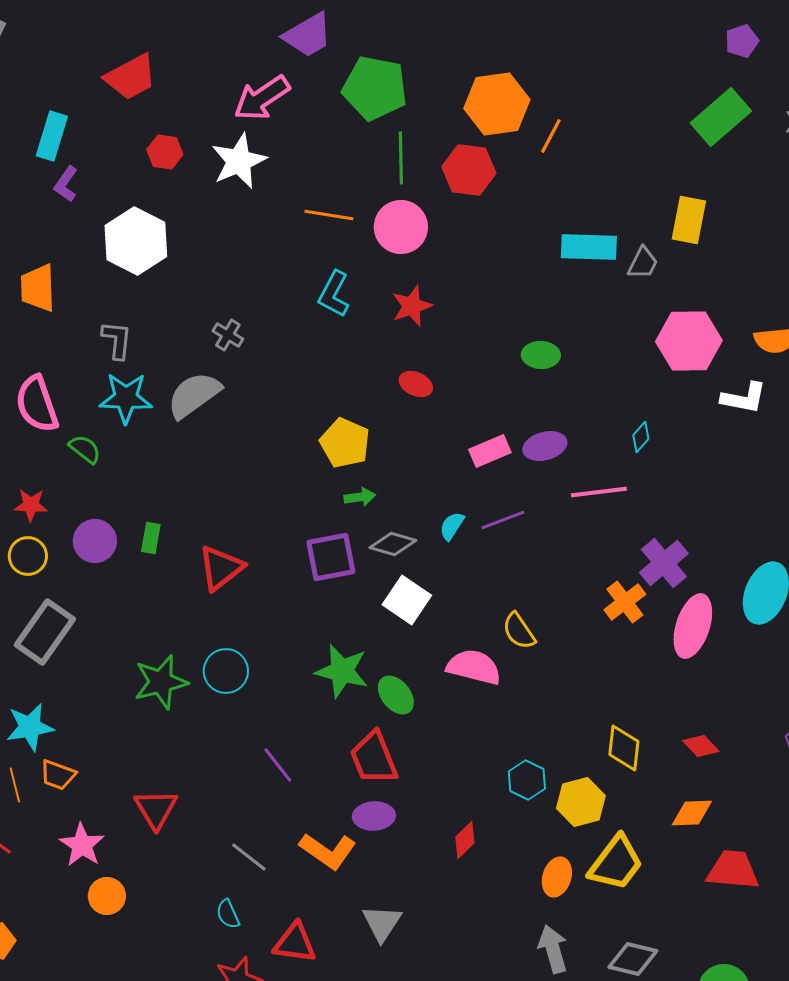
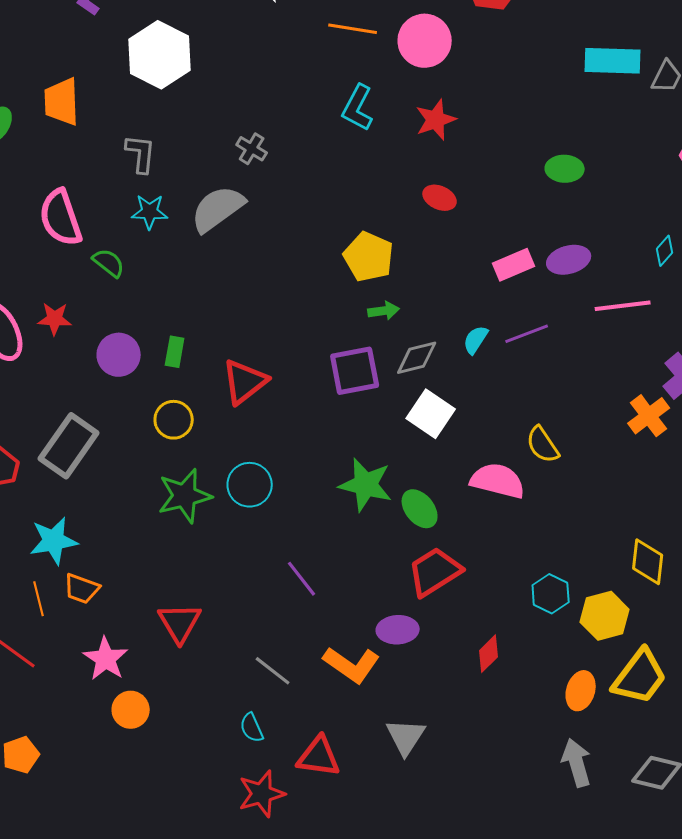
cyan star: (126, 398) -> (150, 212), size x0.7
gray diamond: (393, 544) -> (417, 358), turned -30
yellow circle: (28, 556) -> (174, 420), moved
red trapezoid: (374, 758) -> (435, 572), moved, turned 80

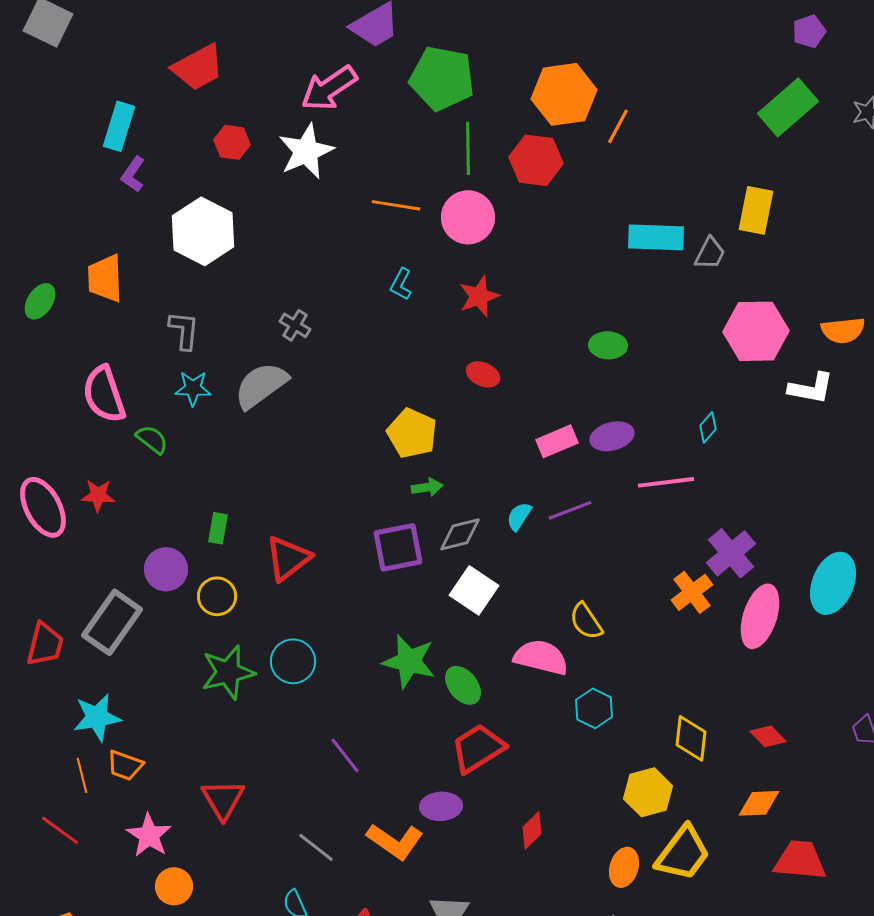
cyan L-shape: (358, 108) -> (401, 284), size x0.7
purple circle: (119, 355) -> (166, 569), moved
cyan hexagon: (551, 594) -> (594, 708), moved

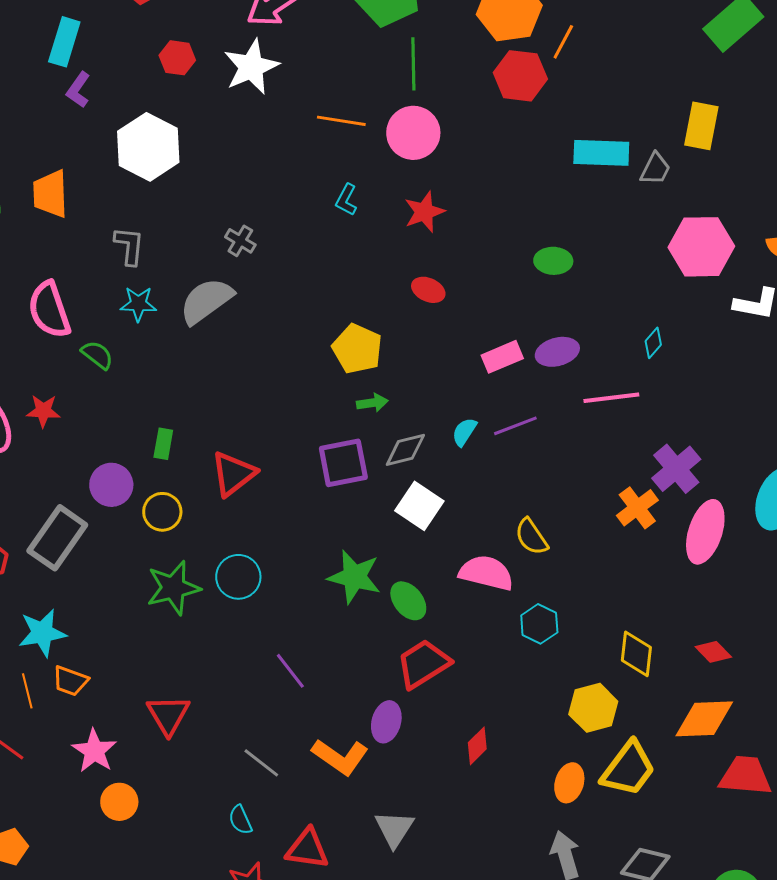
red hexagon: (536, 160) -> (520, 76), moved
orange diamond: (759, 803) -> (704, 719), size x1.4
purple ellipse: (441, 806) -> (386, 722), turned -72

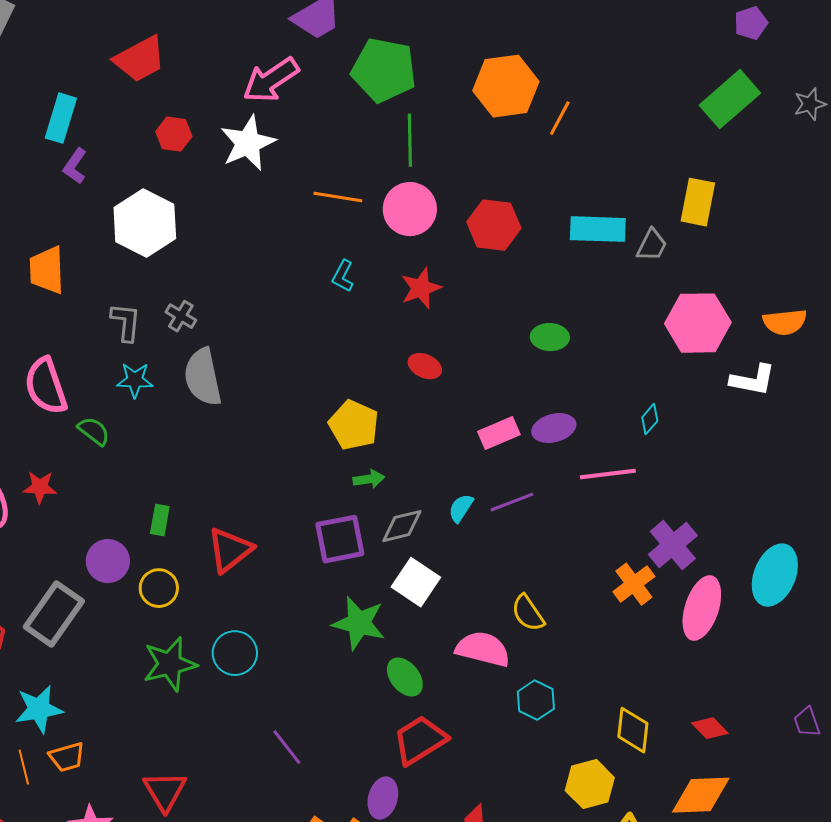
red hexagon: (520, 76) -> (494, 225), moved
gray cross: (240, 241) -> (181, 316), moved
gray semicircle: (206, 301) -> (203, 377), turned -66
green star: (354, 577) -> (359, 623), moved
orange trapezoid: (70, 681) -> (67, 757), turned -36

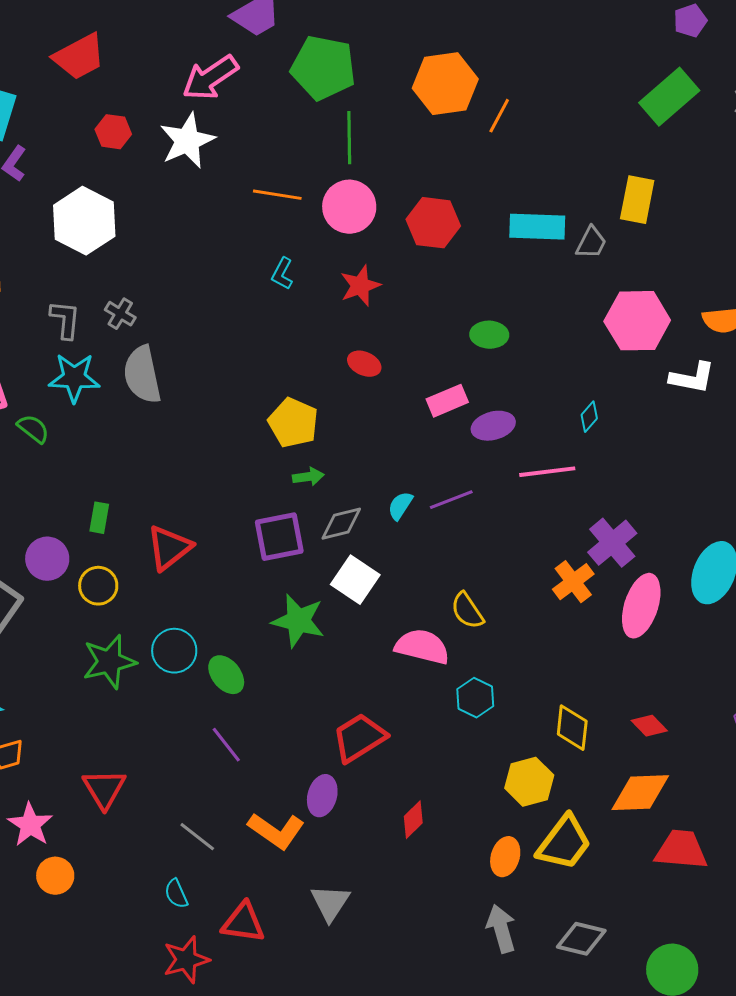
cyan star: (135, 380) -> (74, 378), size x1.4
pink rectangle: (499, 433) -> (447, 401), moved
green ellipse: (405, 677) -> (226, 675), moved

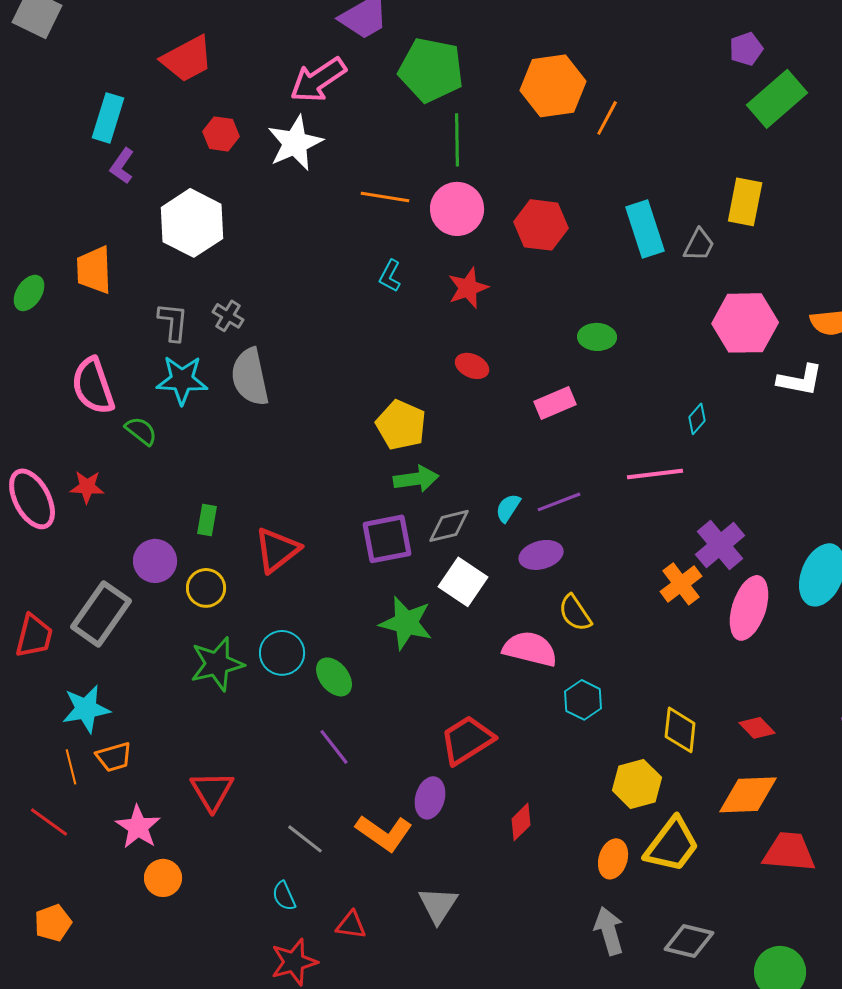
purple pentagon: (690, 21) -> (746, 49), moved
cyan rectangle: (537, 227) -> (645, 229), turned 70
purple ellipse: (493, 426) -> (541, 555), moved
green arrow: (308, 477) -> (416, 479), size x1.4
red triangle: (243, 923) -> (351, 925), size x0.7

